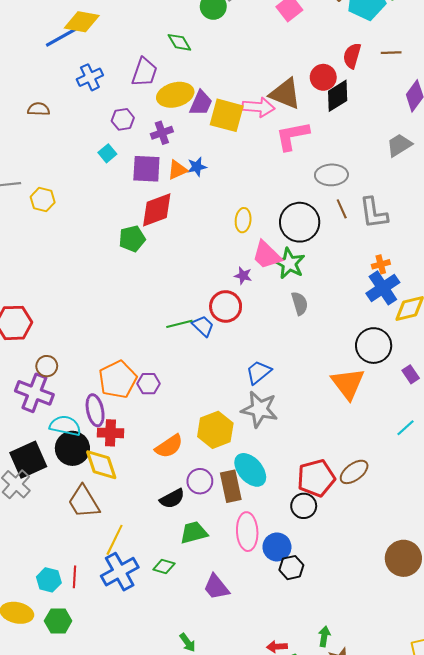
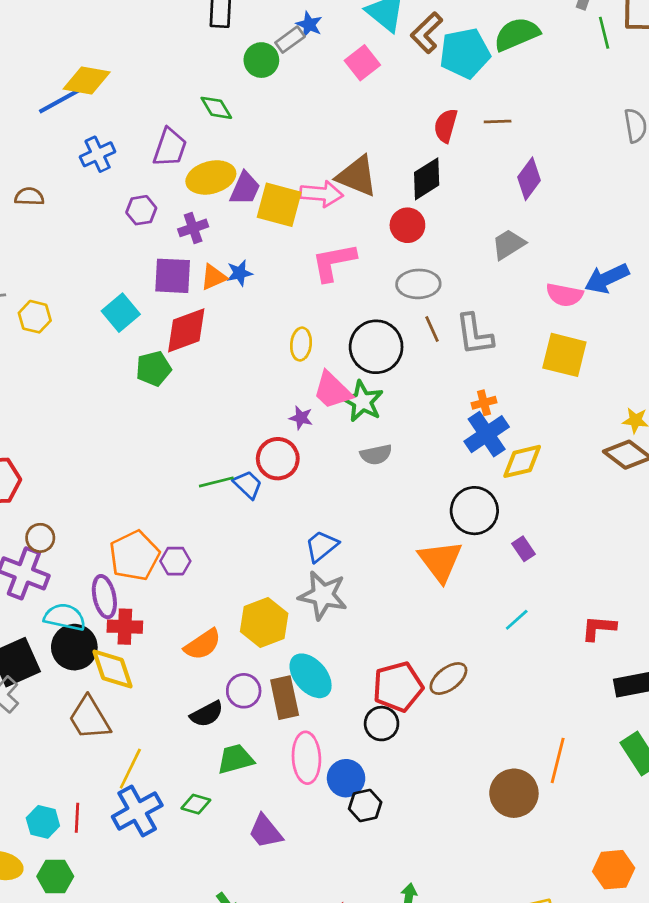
red circle: (323, 77) -> (407, 225), moved
pink L-shape: (292, 136) -> (334, 262), moved
cyan square: (107, 153) -> (121, 313), moved, size x1.5
gray semicircle: (300, 303) -> (376, 455), turned 95

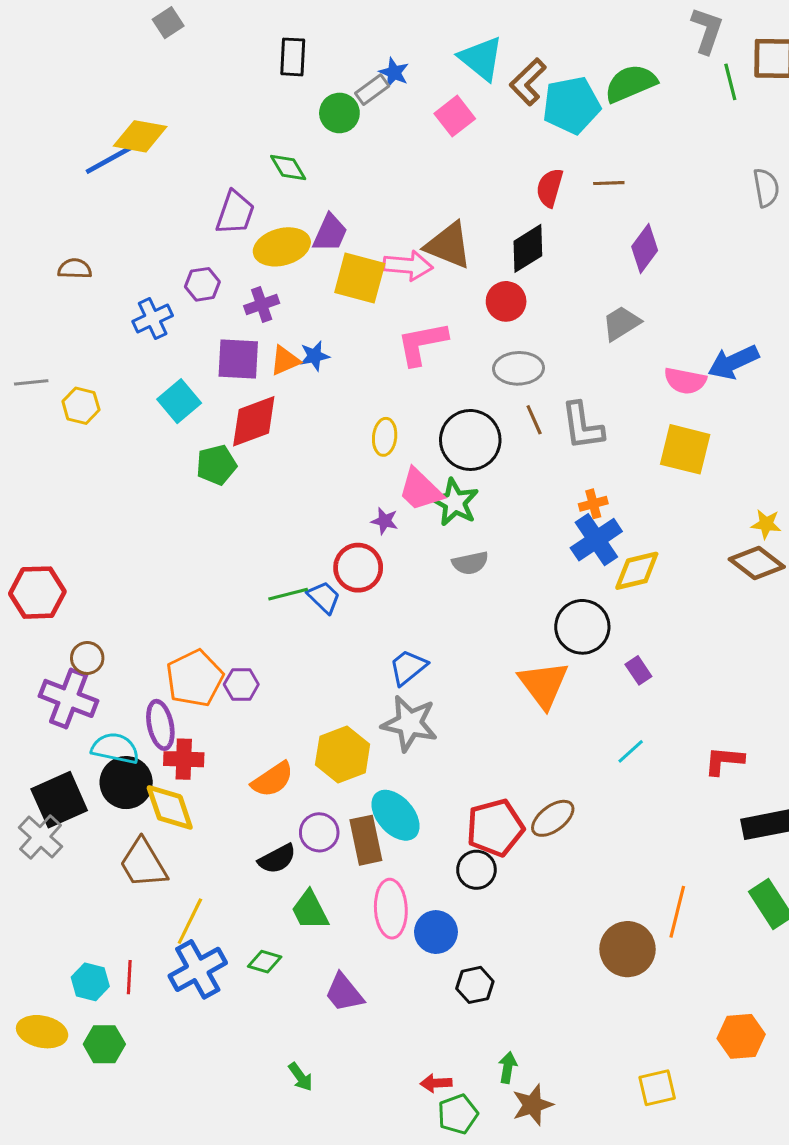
blue cross: (98, 154) -> (153, 319), moved
purple trapezoid: (245, 188) -> (330, 233), moved
green trapezoid: (235, 759) -> (310, 910), turned -102
black hexagon: (365, 805) -> (475, 985), moved

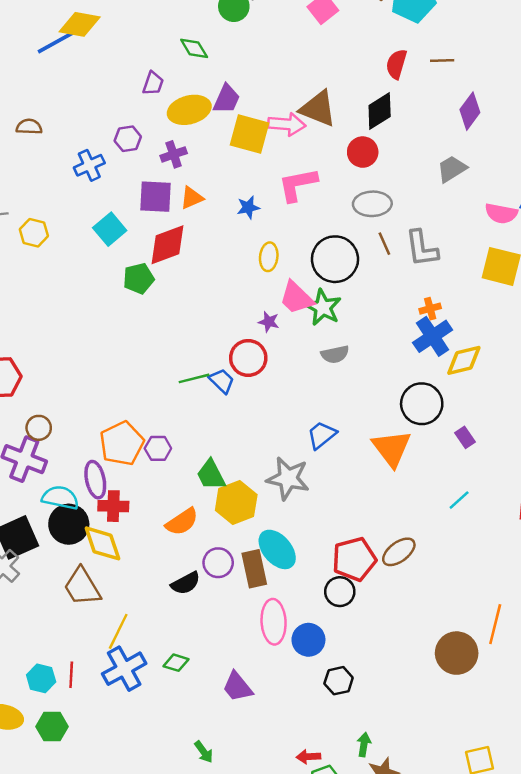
purple trapezoid: (235, 213) -> (153, 83), size x0.7
blue star: (315, 356) -> (248, 207), moved
blue trapezoid: (408, 667) -> (322, 435), moved
green trapezoid: (310, 910) -> (211, 475), moved

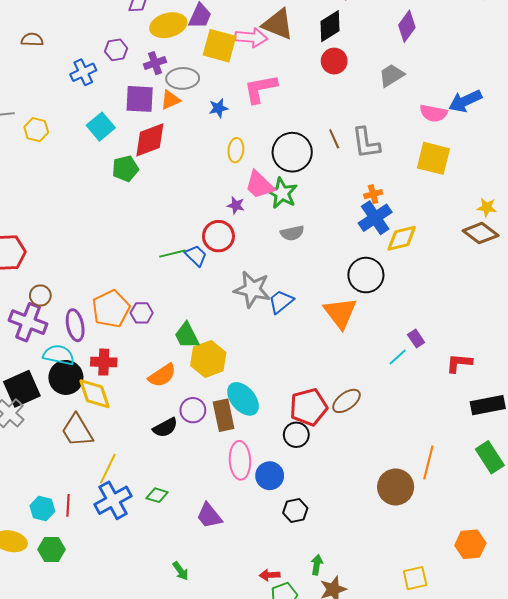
red circle: (363, 152) -> (334, 61), moved
gray ellipse: (372, 204) -> (183, 78), moved
purple rectangle: (465, 437) -> (416, 339), moved
gray star: (288, 478) -> (252, 289), moved
purple ellipse: (95, 480) -> (75, 325), moved

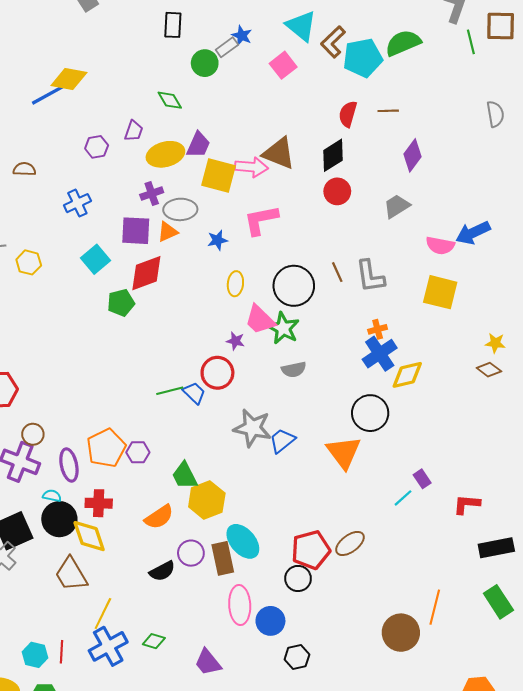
purple hexagon: (116, 50) -> (97, 147), moved
brown diamond: (481, 233) -> (489, 370), size x0.7
cyan semicircle: (59, 355) -> (52, 496), size x0.6

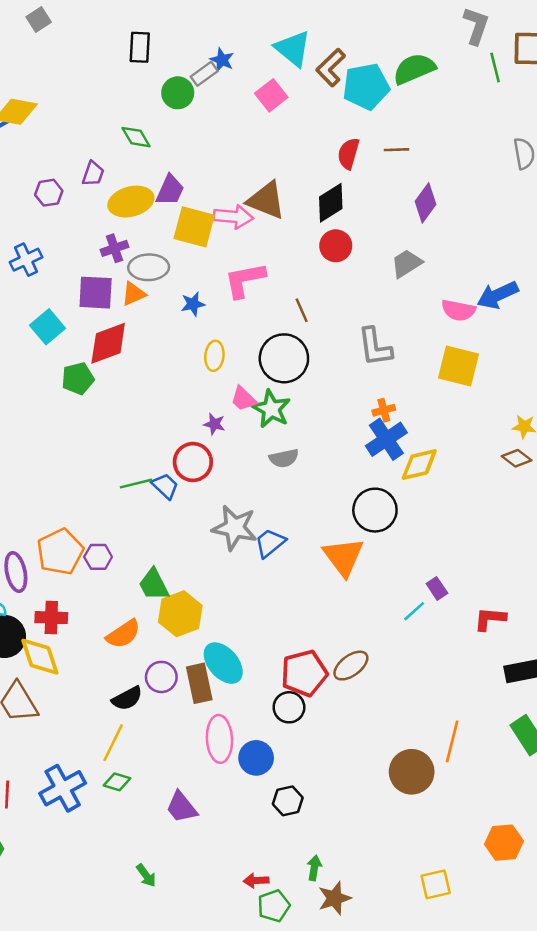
brown line: (337, 272) -> (302, 310), moved
pink trapezoid: (260, 320) -> (243, 399), size x0.7
yellow line: (103, 613) -> (113, 743), moved

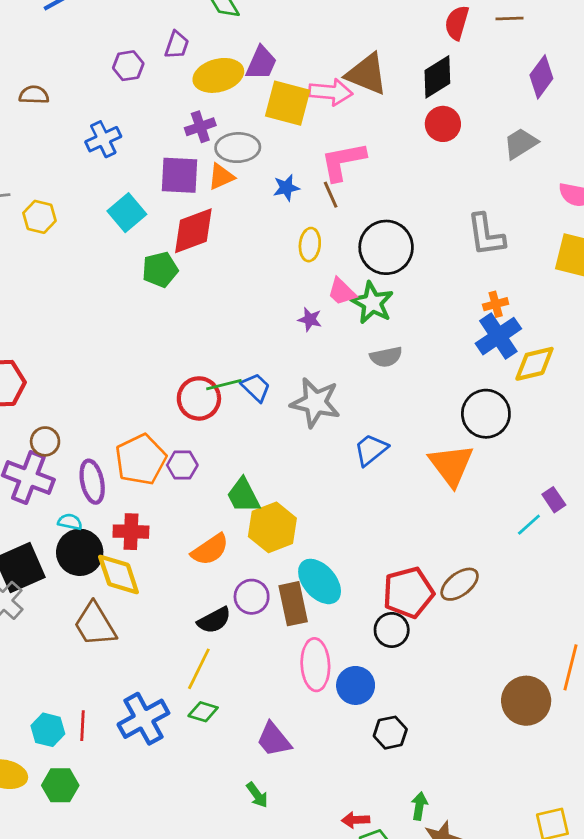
brown line: (302, 310) -> (331, 195), moved
red circle: (193, 462) -> (199, 398), moved
gray star: (235, 528) -> (315, 403), moved
green arrow: (146, 875) -> (257, 795), moved

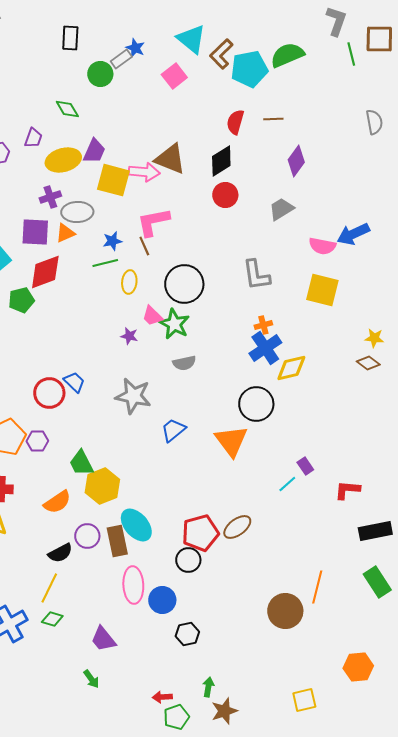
green line: (224, 385) -> (105, 263), moved
blue trapezoid: (256, 387) -> (74, 382), moved

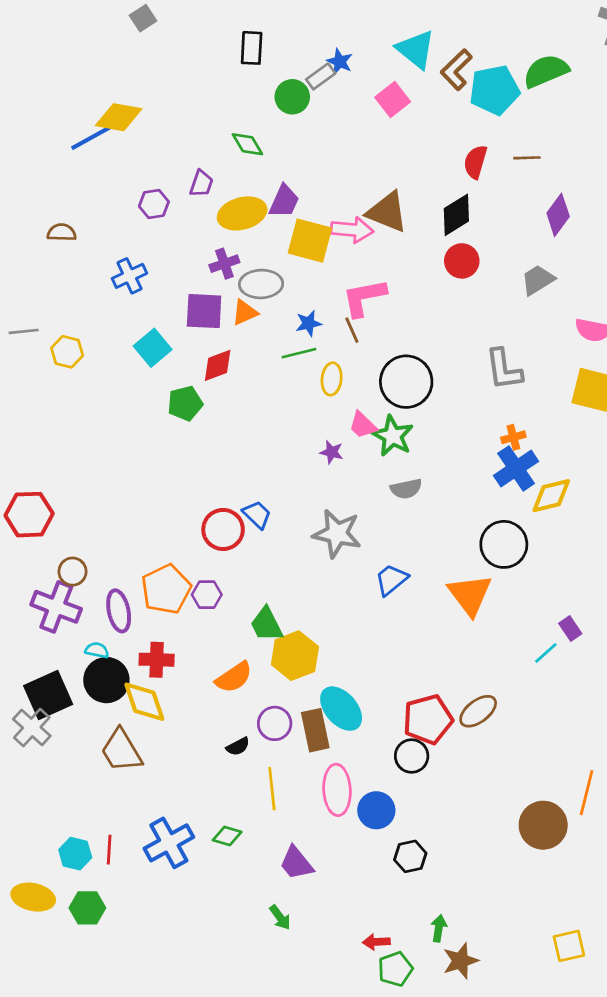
red diamond: (45, 272) -> (218, 365), size x0.7
black semicircle: (60, 553) -> (238, 747), size x0.7
yellow line: (49, 588) -> (272, 789), moved, turned -32

